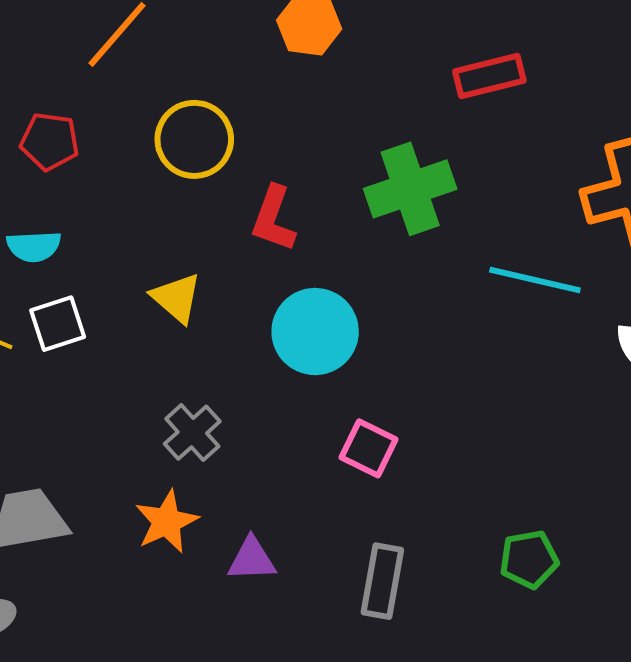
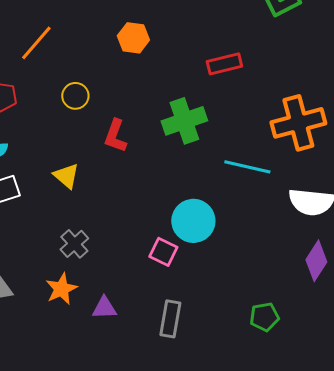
yellow circle: (194, 139) -> (75, 96), size x0.7
cyan circle: (315, 332) -> (193, 221), moved
green pentagon: (529, 559) -> (264, 317), moved

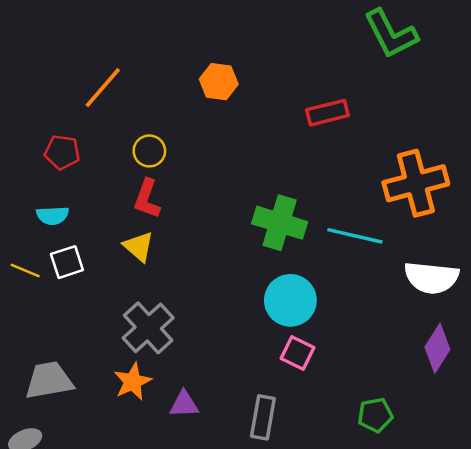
green cross: (184, 121) -> (280, 223), moved, turned 36
red L-shape: (115, 136) -> (147, 199), moved
gray cross: (74, 244) -> (148, 328), size x1.5
pink square: (163, 252) -> (298, 353), moved

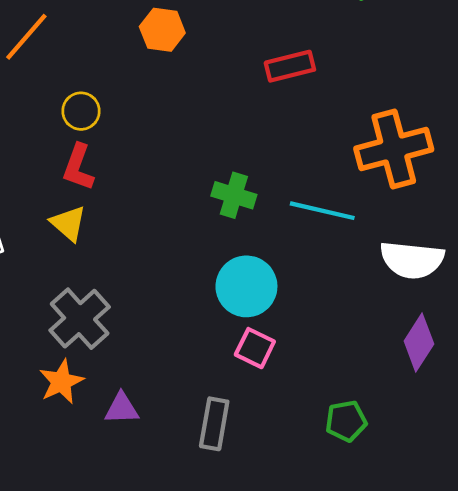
green cross: (280, 223) -> (234, 195), size x0.7

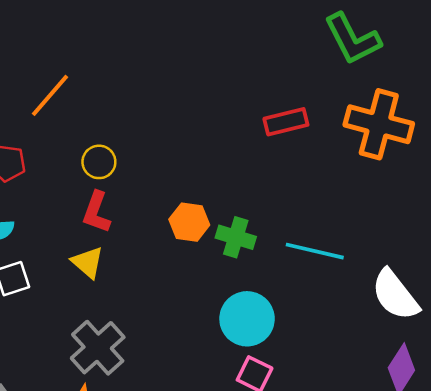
orange hexagon: (162, 30) -> (189, 222), moved
orange cross: (394, 149) -> (379, 124), moved, turned 30
white semicircle: (412, 260) -> (395, 295), turned 46

